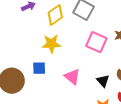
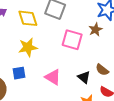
yellow diamond: (55, 15) -> (28, 18), turned -65

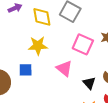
pink triangle: (53, 77) -> (64, 69), moved

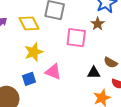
pink triangle: (64, 69) -> (53, 72), moved
black triangle: (89, 83) -> (94, 73), turned -32

